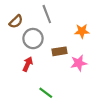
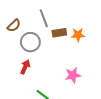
brown rectangle: (60, 51) -> (59, 33), moved
pink star: (79, 63) -> (73, 75), moved

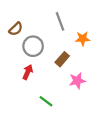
gray line: (44, 18) -> (60, 21), moved
brown rectangle: (59, 33) -> (62, 59), moved, turned -40

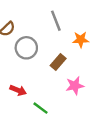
red arrow: (28, 72) -> (18, 90), moved, turned 88

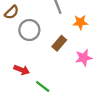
pink star: (75, 86) -> (84, 58), moved

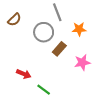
gray circle: (29, 30) -> (44, 32), moved

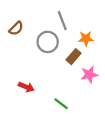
brown rectangle: (59, 49) -> (74, 57), moved
green line: (44, 90) -> (61, 104), moved

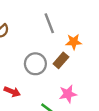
gray circle: (48, 42) -> (35, 64), moved
pink star: (89, 75) -> (68, 94), moved

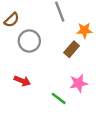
gray circle: (35, 64) -> (29, 41), moved

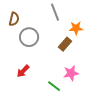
brown semicircle: (12, 20) -> (14, 19), turned -32
red arrow: (22, 81) -> (23, 71), turned 112

